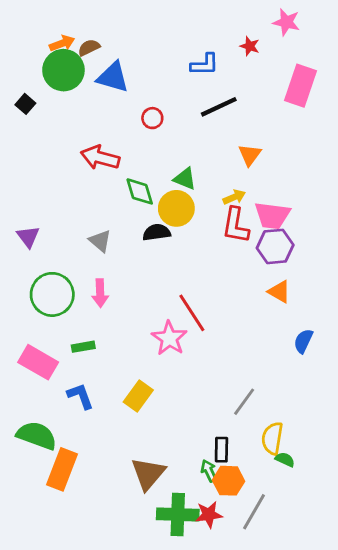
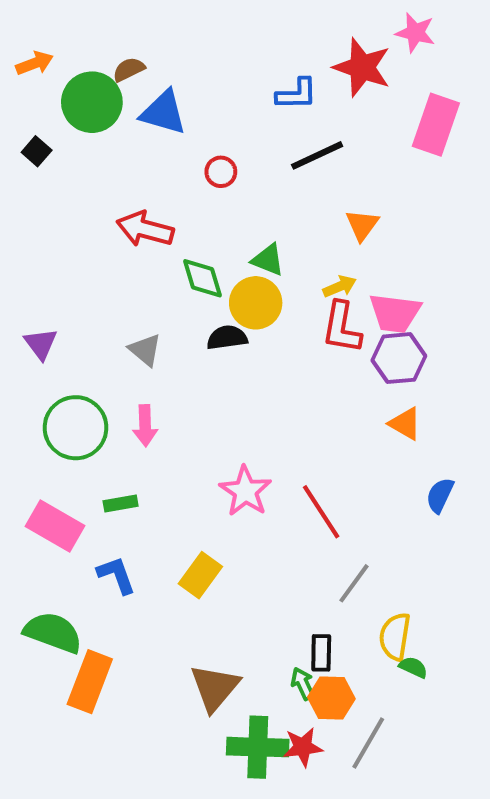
orange arrow: (62, 43) -> (35, 63), moved
red star: (250, 46) -> (362, 67), size x2.0
red line: (192, 313) -> (321, 512), moved

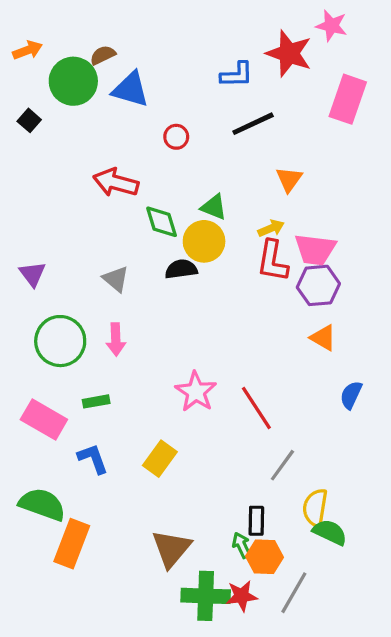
green semicircle: (413, 667) -> (330, 532), size x1.5

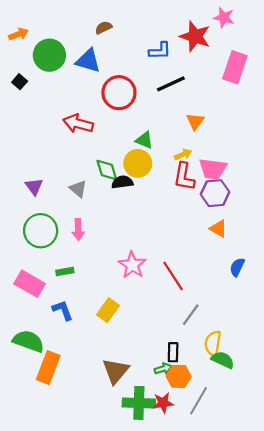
brown semicircle: (103, 55) -> (104, 28), moved
red circle: (176, 137) -> (119, 93), size x2.0
green diamond: (162, 222) -> (107, 170), moved
purple triangle: (32, 274) -> (34, 187), moved
green arrow: (242, 545) -> (163, 369), turned 98

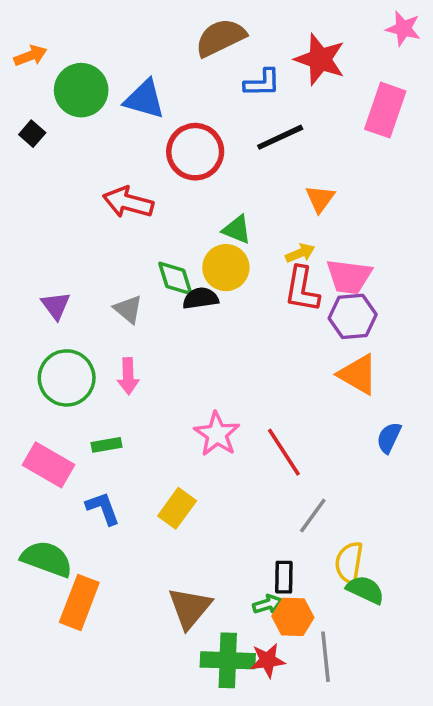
pink star: (224, 18) -> (403, 29), moved
brown semicircle: (104, 28) -> (221, 38), moved, size x1.8
orange triangle: (218, 229) -> (358, 374), size x1.4
gray line: (198, 401) -> (325, 657), turned -36

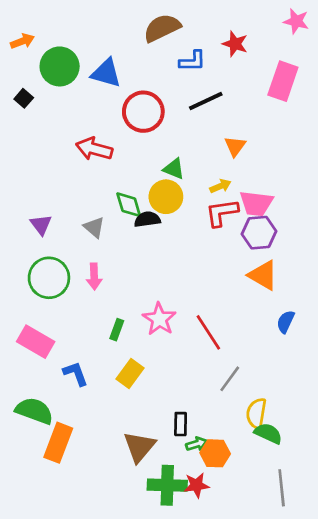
red star: (320, 59) -> (235, 44), size x0.7
red L-shape: (302, 289) -> (222, 213), turned 72
green rectangle: (106, 445) -> (117, 330), moved, turned -60
black rectangle: (284, 577) -> (181, 424), moved
gray line: (325, 657) -> (282, 488), moved

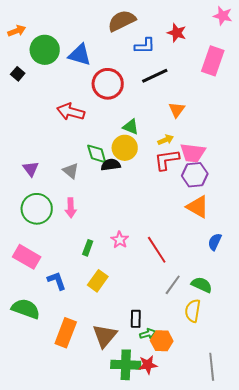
pink star: (159, 319) -> (120, 240), size x0.7
green semicircle: (268, 433) -> (202, 285), moved
orange rectangle: (58, 443) -> (66, 333), moved

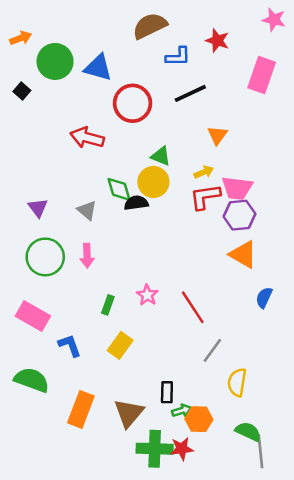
green semicircle: (202, 285) -> (248, 432), moved

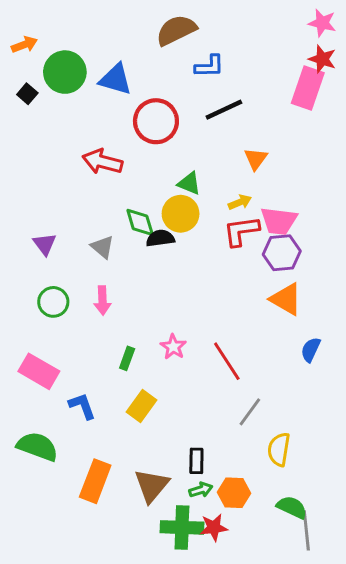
red star: (217, 41) -> (322, 59), moved
black square: (22, 91) -> (27, 94), moved
green circle: (45, 257) -> (53, 302), size x0.7
green arrow: (182, 411) -> (201, 490), moved

